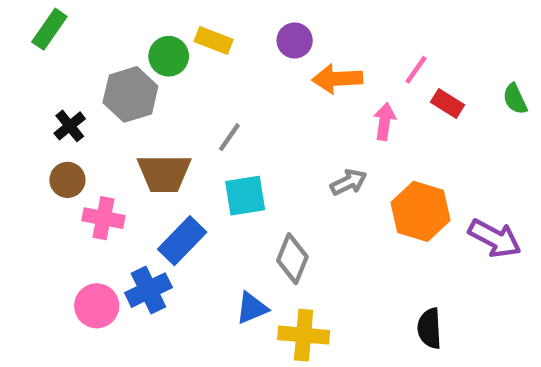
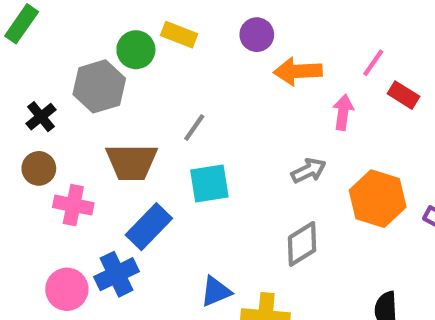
gray diamond: (292, 259) -> (302, 244), moved, turned 36

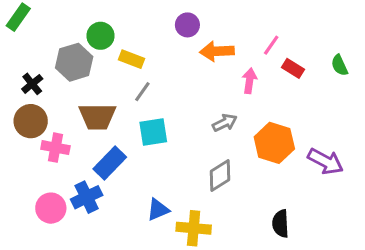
yellow rectangle: (179, 35) -> (132, 59), moved
brown circle: (39, 168) -> (31, 121), size x1.4

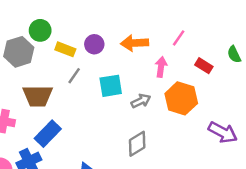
purple circle: (187, 25) -> (94, 44), moved
red rectangle: (293, 68) -> (204, 66), moved
cyan square: (153, 132) -> (111, 86), moved
orange hexagon: (274, 143) -> (181, 98), moved

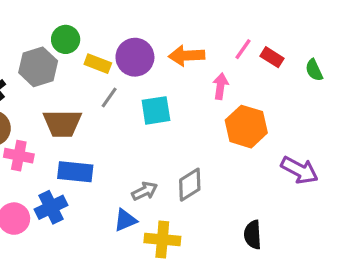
purple circle: (94, 44) -> (135, 57), size x1.5
red rectangle: (204, 66) -> (272, 57), moved
gray arrow: (141, 101) -> (145, 191), moved
blue rectangle: (48, 134) -> (75, 172), turned 52

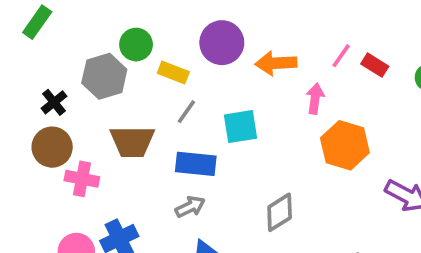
purple circle: (135, 57) -> (222, 43), moved
blue rectangle: (75, 172) -> (196, 164), moved
gray arrow: (145, 191) -> (190, 207), moved

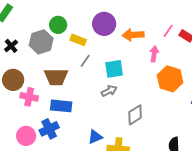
black cross: (54, 102) -> (11, 46), moved
blue rectangle: (196, 164) -> (61, 106), moved
gray arrow: (190, 207) -> (109, 91), moved

